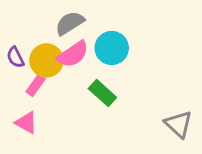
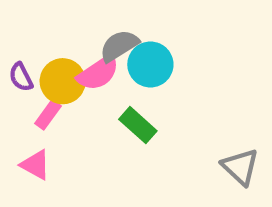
gray semicircle: (70, 23) -> (119, 46), moved

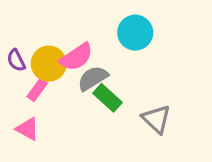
gray semicircle: (119, 46) -> (93, 78), moved
cyan circle: (150, 64) -> (135, 33), moved
gray triangle: (240, 167) -> (156, 119), moved

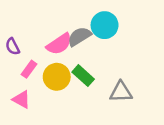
yellow circle: (49, 64) -> (57, 77), moved
gray semicircle: (93, 78) -> (79, 36), moved
gray triangle: (156, 119) -> (121, 92), turned -45

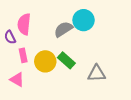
pink semicircle: (59, 44) -> (24, 24), moved, turned 130
pink rectangle: (29, 69) -> (23, 55), turned -48

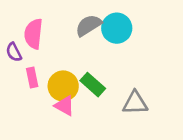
gray semicircle: (63, 29) -> (89, 25), moved
pink triangle: (17, 80) -> (65, 106), moved

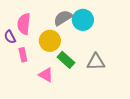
yellow circle: (63, 86) -> (50, 41), moved
gray triangle: (135, 103) -> (96, 62), moved

